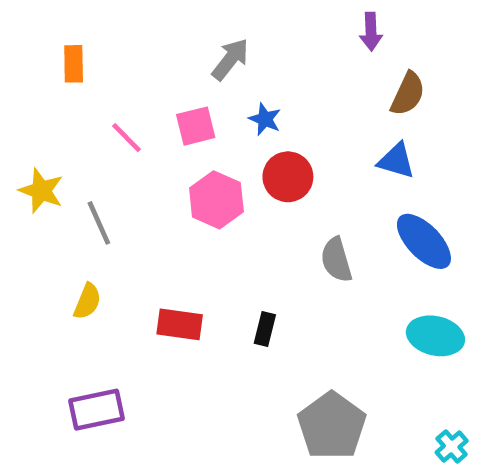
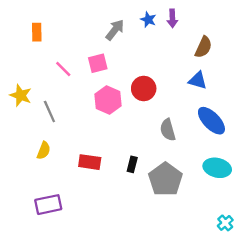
purple arrow: (371, 32) -> (172, 18), moved
blue star: (265, 119) -> (148, 20), moved
gray pentagon: (332, 426) -> (165, 179), moved

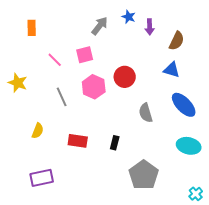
purple arrow: (172, 18) -> (150, 27), moved
gray line: (49, 111) -> (62, 97), moved
gray pentagon: (165, 179) -> (144, 175), moved

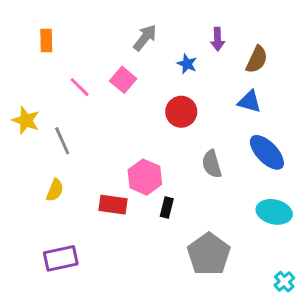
blue star: (129, 17) -> (187, 64), moved
pink square: (85, 55) -> (123, 80), turned -36
pink hexagon: (94, 87) -> (145, 177), moved
gray line: (62, 97) -> (62, 141), moved

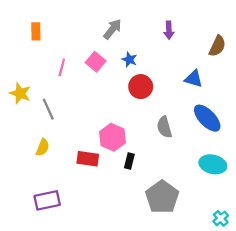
brown semicircle: (257, 59) -> (217, 46), moved
blue star: (187, 64) -> (129, 60), moved
pink line: (80, 87) -> (62, 67), turned 60

